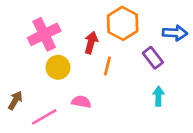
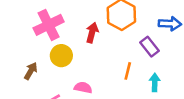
orange line: (107, 66) -> (128, 71), moved
brown arrow: (15, 100) -> (31, 71), moved

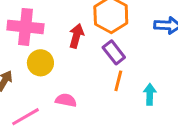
pink cross: (49, 25) -> (25, 27), turned 32
purple rectangle: (150, 47) -> (114, 52), moved

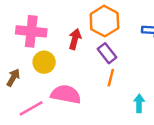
cyan arrow: (150, 94) -> (139, 103), moved
pink semicircle: (66, 100) -> (66, 94), size x1.6

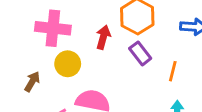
orange line: (111, 78) -> (173, 71), moved

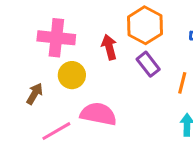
red arrow: (103, 37) -> (109, 47), turned -30

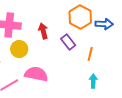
orange hexagon: (145, 25) -> (80, 17), moved

